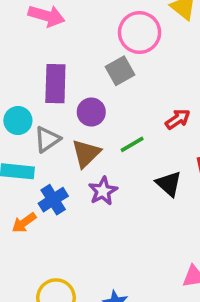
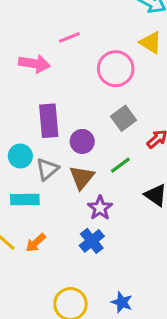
gray square: (120, 71) -> (124, 118), moved
blue cross: (53, 200) -> (92, 241), moved

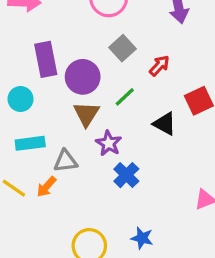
purple circle: (82, 141) -> (83, 77), size x1.4
gray triangle: (47, 169) -> (65, 161), moved, turned 40
blue cross: (92, 241) -> (126, 175), moved

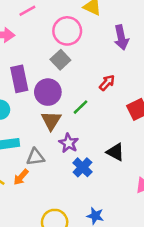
gray square: (123, 48) -> (60, 60), moved
black triangle: (165, 124) -> (115, 152), moved

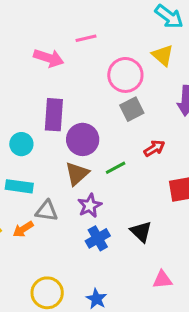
gray square: (60, 60) -> (132, 109), moved

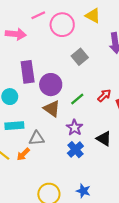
pink circle: (125, 75) -> (62, 25), moved
red arrow: (154, 148) -> (104, 96), moved
brown triangle: (77, 174) -> (52, 109), turned -30
purple star: (90, 206) -> (75, 128), moved

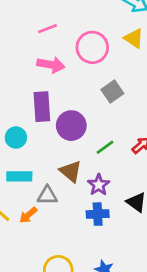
pink line: (38, 15) -> (48, 29), moved
pink arrow: (16, 34) -> (51, 65), moved
brown triangle: (52, 109) -> (71, 171), moved
blue cross: (75, 150) -> (98, 214), turned 35

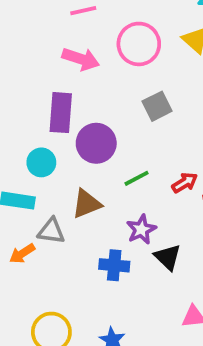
cyan circle: (16, 138) -> (41, 162), moved
brown triangle: (71, 171) -> (87, 204), turned 50
purple star: (99, 185) -> (141, 229), moved

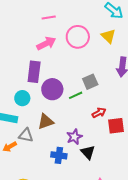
pink arrow: (81, 59) -> (46, 43), turned -48
gray square: (157, 106) -> (90, 82), moved
green line: (137, 178) -> (76, 95), moved

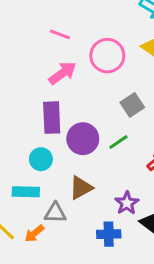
pink line: (49, 17) -> (60, 34), turned 40
gray square: (90, 82) -> (132, 105), moved

